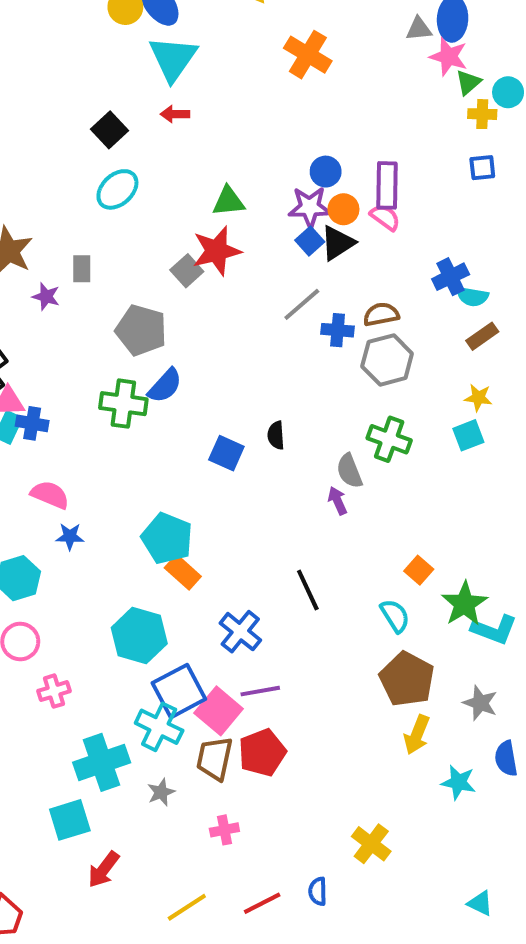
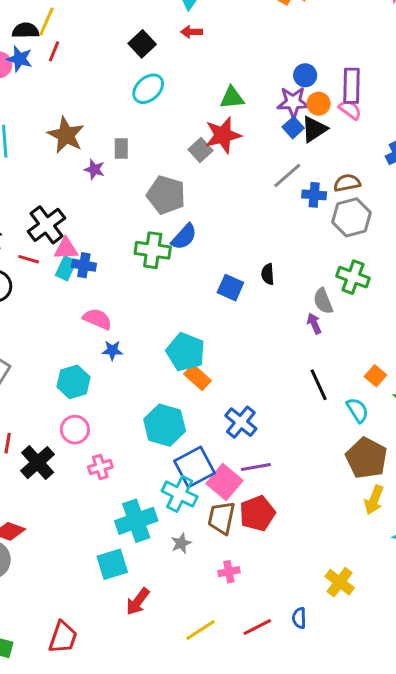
black line: (308, 590) -> (319, 385), moved

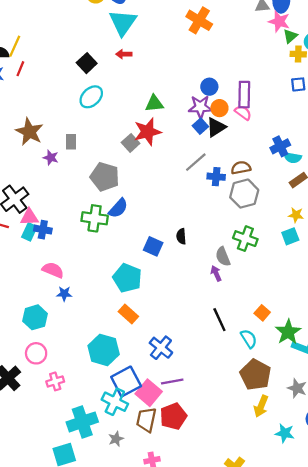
cyan pentagon: (186, 352) -> (127, 278), moved

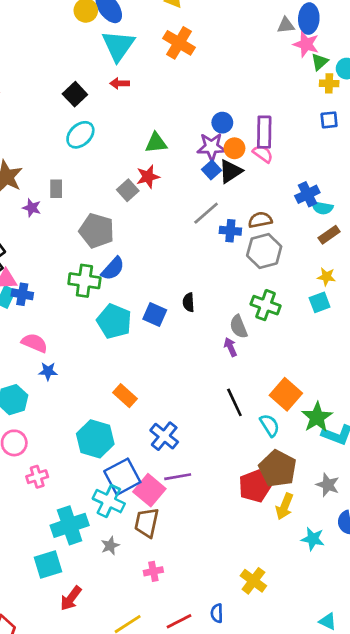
orange cross: (199, 20) -> (179, 43), moved
red star: (147, 132) -> (148, 177), size x0.7
cyan pentagon: (127, 278) -> (114, 321), moved
orange square: (262, 313) -> (286, 394), size x1.6
red pentagon: (173, 416) -> (255, 486), moved

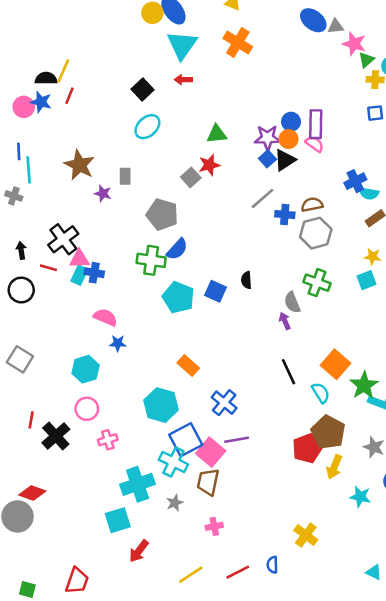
blue ellipse: (309, 19) -> (313, 20), moved, turned -55
blue circle: (222, 123) -> (291, 122), moved

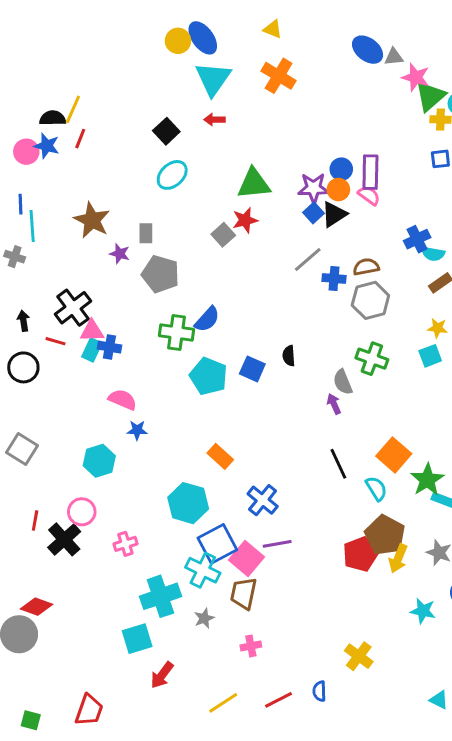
green triangle: (366, 60) -> (430, 96), size x1.6
green triangle: (217, 134) -> (254, 184), size x1.4
gray pentagon: (162, 215) -> (160, 274), moved
pink circle: (87, 409) -> (82, 512), moved
yellow arrow: (334, 467) -> (398, 558), moved

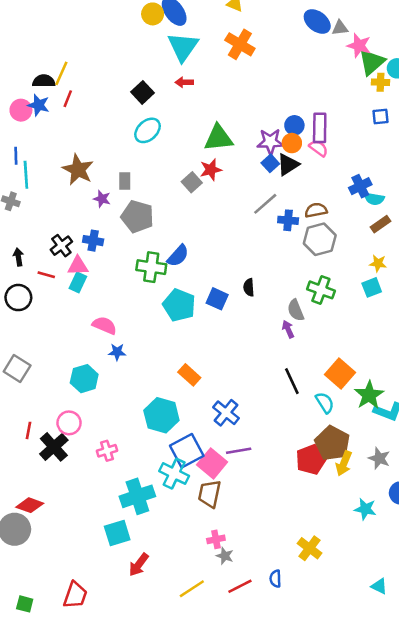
black cross: (73, 308) -> (61, 246), size x0.7
blue cross: (109, 347) -> (93, 241), moved
gray star: (204, 618) -> (225, 556), moved, turned -30

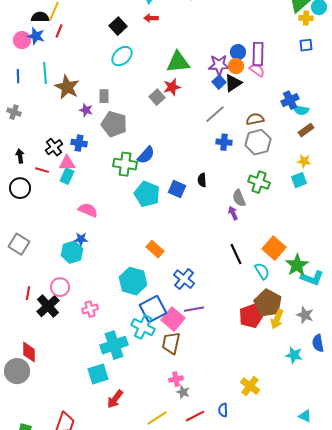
cyan line: (26, 175) -> (45, 73), moved
blue cross: (288, 220) -> (224, 142), moved
blue star: (117, 352) -> (81, 239), moved
red diamond: (30, 505) -> (29, 352), turned 70

